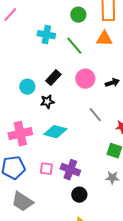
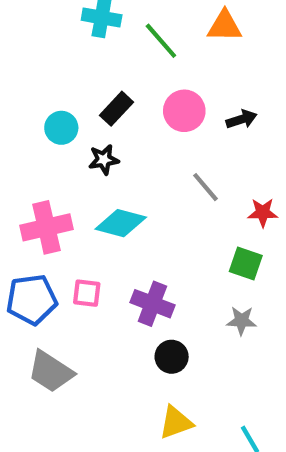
pink square: (46, 169) -> (87, 293), moved

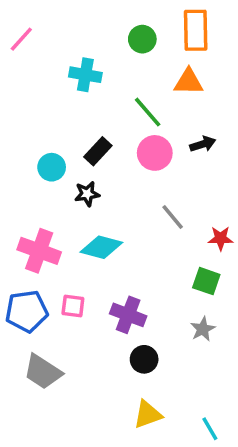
green line: (161, 41) -> (148, 112), moved
black arrow: (242, 119) -> (203, 144), moved
pink cross: (46, 227) -> (39, 251), turned 33
gray star: (242, 321) -> (203, 329), turned -30

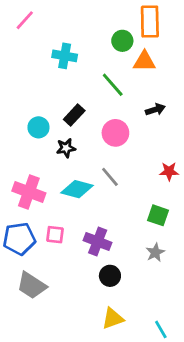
pink line: (21, 39) -> (25, 20), moved
green circle: (142, 39) -> (122, 41), moved
pink circle: (155, 153) -> (115, 133), moved
gray line: (173, 217) -> (110, 177), moved
red star: (221, 238) -> (169, 171), moved

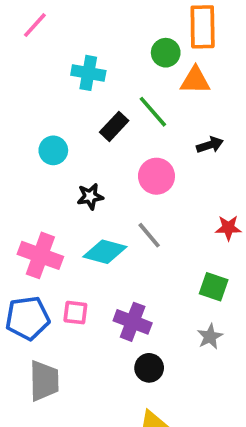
black rectangle: (74, 115) -> (114, 126), moved
cyan circle: (38, 127) -> (53, 150), moved
gray trapezoid: (32, 285) -> (44, 381), turned -124

